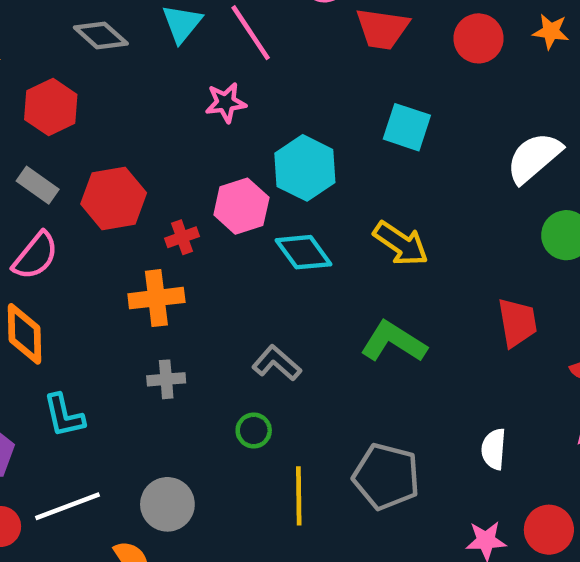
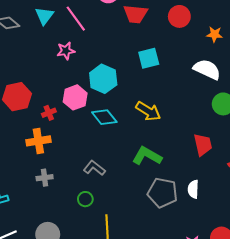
orange star: (551, 31) -> (215, 34), moved
cyan square: (407, 127) -> (149, 58), turned -30
white semicircle: (534, 158) -> (207, 69), turned 68
white semicircle: (494, 449) -> (193, 189), moved
gray pentagon: (386, 477) -> (162, 193), moved

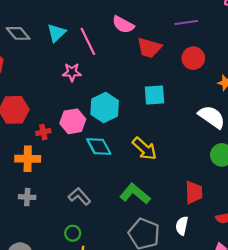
white semicircle: (193, 189) -> (182, 226), moved
green circle: (85, 199) -> (73, 233), moved

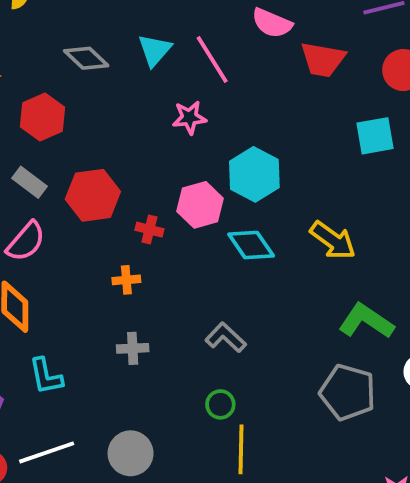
cyan square: (155, 95) -> (375, 136), moved
red cross: (43, 132) -> (149, 230), turned 32
orange cross: (28, 159) -> (126, 280), size x0.6
green L-shape: (135, 194) -> (366, 321), moved

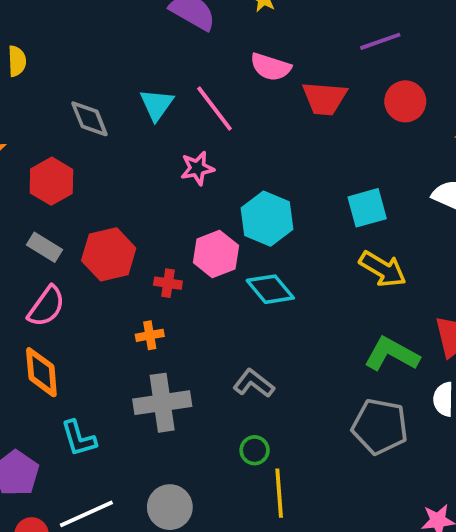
gray diamond: (86, 58) -> (89, 119), turned 30
cyan square: (375, 136) -> (367, 208), moved
yellow arrow: (333, 240) -> (383, 269), moved
gray cross: (133, 348) -> (162, 403), size x1.8

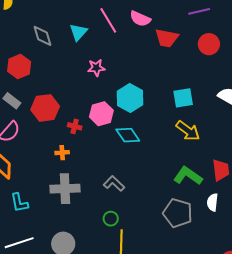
pink line: (215, 109) -> (108, 20), moved

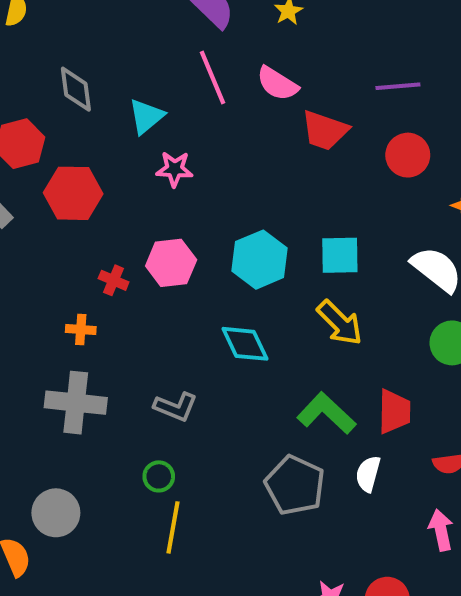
cyan triangle: (78, 32) -> (146, 116), moved
cyan hexagon: (130, 98) -> (260, 260), moved
red hexagon: (45, 108) -> (73, 193), moved
cyan diamond: (128, 135) -> (245, 344), moved
gray L-shape: (114, 183) -> (176, 407), turned 150

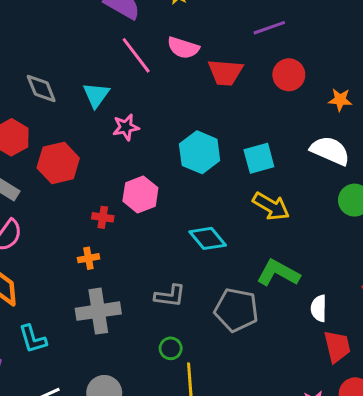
cyan hexagon: (260, 260) -> (200, 152), moved
red trapezoid: (394, 412) -> (337, 347), moved
gray pentagon: (295, 485) -> (236, 310), moved

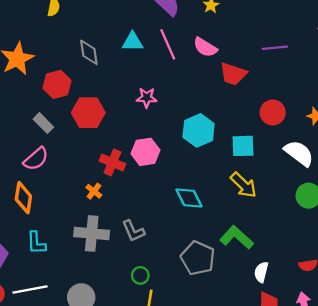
red circle: (289, 75) -> (273, 113), moved
cyan triangle: (96, 95) -> (133, 42), moved, turned 40
red cross: (103, 217) -> (112, 162), size x1.5
orange cross: (88, 258) -> (94, 191), turned 35
gray L-shape: (170, 296) -> (133, 231), moved, turned 45

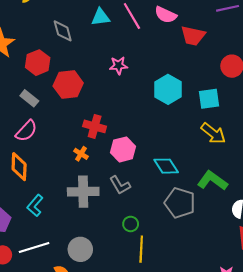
pink hexagon: (145, 152) -> (123, 149), moved
cyan diamond: (189, 198) -> (166, 166), moved
cyan L-shape: (36, 243) -> (35, 205), turned 50

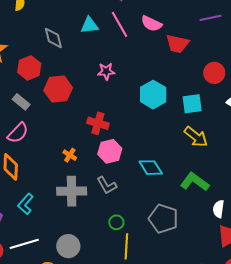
red cross: (95, 126) -> (98, 123), moved
gray pentagon: (180, 203) -> (163, 219), moved

